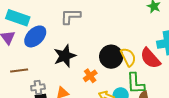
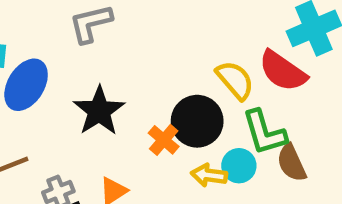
black circle: (111, 57) -> (197, 121), moved

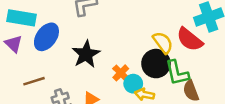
black circle: (197, 121) -> (156, 64), moved
cyan circle: (239, 166) -> (133, 84), moved

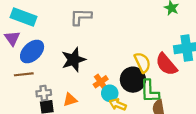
blue ellipse: (46, 37) -> (32, 52), moved

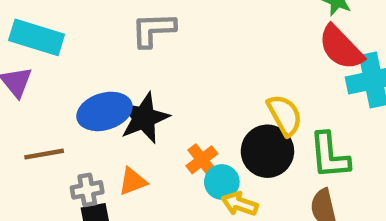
blue ellipse: (32, 52) -> (104, 111), moved, turned 30
red semicircle: (166, 64) -> (341, 48), moved
green L-shape: (150, 91) -> (329, 156), moved
orange triangle: (70, 100) -> (133, 181), moved

